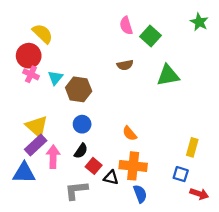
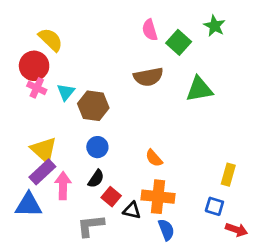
green star: (199, 22) -> (214, 26), moved
brown semicircle: (125, 65) -> (148, 77), size x1.5

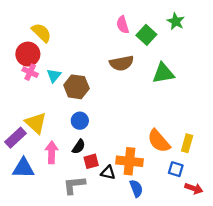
orange semicircle: (154, 158) -> (159, 141), moved, size x1.6
purple rectangle: (42, 172) -> (15, 138), moved
red square: (111, 197) -> (91, 161), turned 35

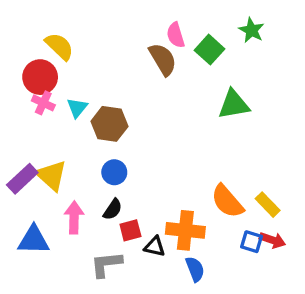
brown semicircle: (122, 63) -> (163, 59), moved, turned -110
purple rectangle: (15, 138) -> (22, 179), moved
yellow rectangle: (187, 143) -> (268, 205), turned -60
red arrow: (194, 188) -> (272, 240), moved

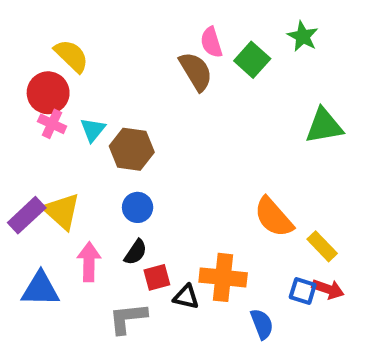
green triangle: (234, 104) -> (324, 126), moved
orange semicircle: (227, 201) -> (274, 217), moved
blue semicircle: (195, 269) -> (262, 324), moved

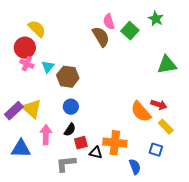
red arrow: (328, 289) -> (159, 105), moved

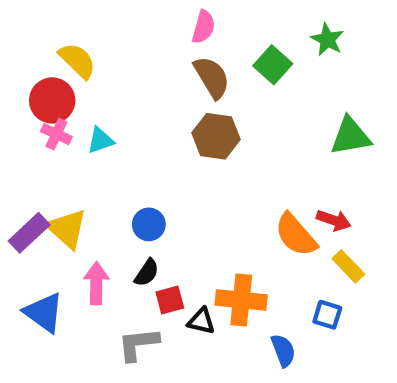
pink semicircle: (109, 22) -> (203, 27), moved, turned -147
cyan triangle: (48, 67) -> (100, 140), turned 32
brown hexagon: (68, 77) -> (216, 136), moved
blue triangle: (21, 149) -> (44, 313), turned 35

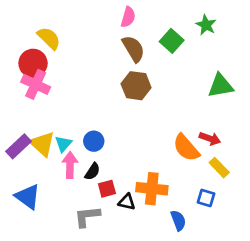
pink cross: (56, 134) -> (36, 84), size x1.5
cyan triangle: (100, 140) -> (63, 144), moved, turned -30
pink arrow: (96, 283) -> (70, 165), moved

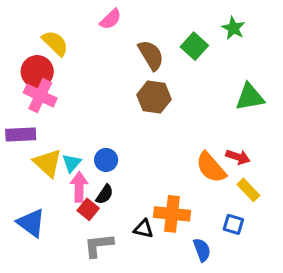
pink semicircle: (128, 17) -> (111, 19), moved, turned 30
purple rectangle: (18, 146) -> (21, 134), moved, turned 40
red square: (107, 189) -> (88, 209), moved, turned -36

